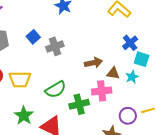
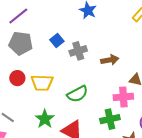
brown arrow: (93, 63) -> (110, 60), moved
green cross: (79, 104) -> (110, 119), moved

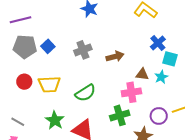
purple line: (18, 16) -> (21, 20), turned 30
blue square: (57, 41) -> (48, 46), moved

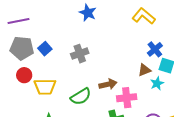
brown arrow: (115, 57) -> (108, 84), moved
brown triangle: (142, 74) -> (144, 70), moved, turned -32
red circle: (24, 82) -> (24, 75), moved

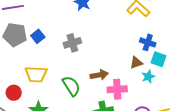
blue cross: (155, 49) -> (148, 42), turned -35
red circle: (24, 75) -> (14, 93), moved
green semicircle: (81, 97) -> (71, 86), turned -95

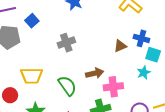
blue square: (38, 36) -> (32, 21), moved
brown triangle: (136, 63) -> (120, 46), moved

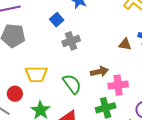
blue square: (32, 21) -> (57, 20), moved
brown triangle: (120, 46) -> (125, 44), turned 32

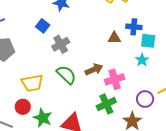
green semicircle: (72, 84) -> (66, 75), moved
red circle: (15, 94) -> (23, 107), moved

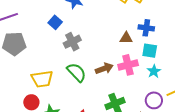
cyan square: (148, 41) -> (150, 51), moved
cyan star: (142, 60) -> (154, 71), moved
pink cross: (115, 79) -> (128, 65), moved

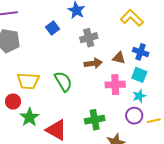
gray cross: (72, 42) -> (89, 38), moved
brown arrow: (104, 68) -> (93, 63), moved
purple circle: (154, 100) -> (134, 116), moved

